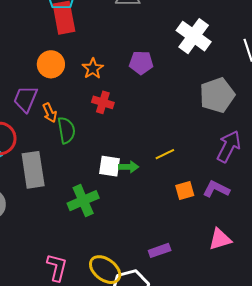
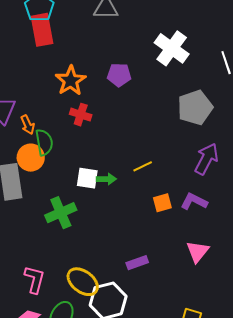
orange circle: (51, 64) -> (31, 158), moved
orange star: (93, 69) -> (71, 81), size x1.4
pink triangle: (220, 239) -> (198, 252), turned -35

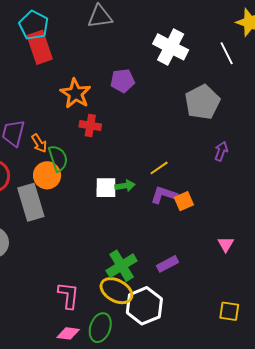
purple arrow: (206, 159) -> (221, 151), size x0.6
purple L-shape: (194, 201) -> (164, 195), moved
green cross: (61, 213) -> (122, 266), moved
pink triangle: (198, 252) -> (226, 244), size x0.7

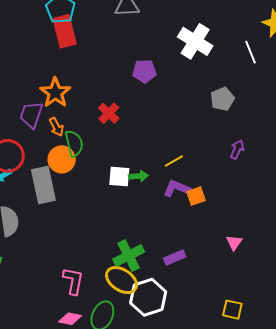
orange star: (75, 93) -> (55, 93), moved
gray pentagon: (202, 102) -> (222, 99), size x0.7
red cross: (90, 126) -> (109, 113), turned 30

